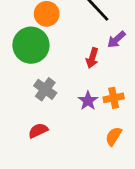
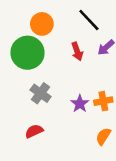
red arrow: (92, 58) -> (77, 51), moved, turned -36

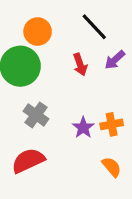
red semicircle: (34, 131) -> (28, 161), size x1.5
orange semicircle: (103, 136) -> (112, 167), turned 108

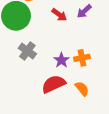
red arrow: (80, 65) -> (59, 15), turned -35
red semicircle: (28, 161) -> (54, 84), moved

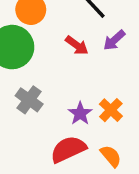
orange cross: (82, 58) -> (111, 110), turned -35

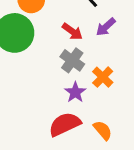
gray cross: (29, 100) -> (72, 60), moved
orange cross: (111, 110) -> (103, 77), moved

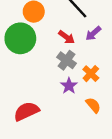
red semicircle: (65, 124) -> (26, 111), moved
orange semicircle: (103, 130) -> (93, 105), moved

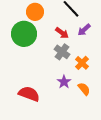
purple star: (69, 86) -> (64, 82), moved
red semicircle: (26, 111) -> (29, 94), turned 45

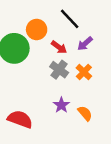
orange circle: (35, 12) -> (37, 29), moved
orange cross: (82, 63) -> (84, 72), moved

